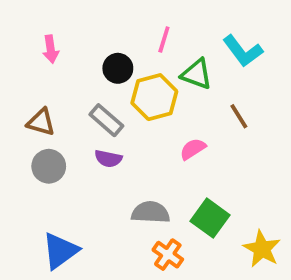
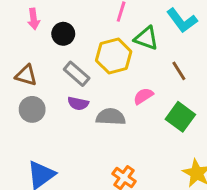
black circle: (118, 68) -> (63, 34), moved
gray semicircle: (151, 212) -> (111, 117), moved
green square: (210, 218) -> (180, 117), moved

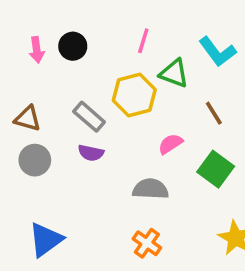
black circle: (63, 34) -> (73, 46), moved
gray semicircle: (111, 117) -> (151, 189), moved

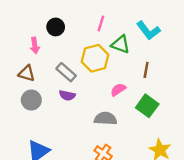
pink arrow: (37, 50) -> (35, 46), moved
brown line: (214, 113) -> (146, 70), turned 42

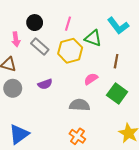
pink line: (101, 24) -> (68, 24), moved
gray rectangle: (66, 72) -> (40, 47), moved
purple semicircle: (67, 95) -> (45, 84), turned -32

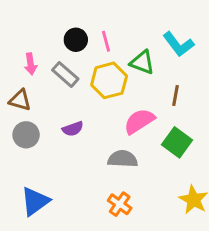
black circle: (35, 23) -> (76, 40), moved
pink line: (68, 24) -> (106, 41), turned -32
pink semicircle: (91, 79) -> (139, 121), size x1.5

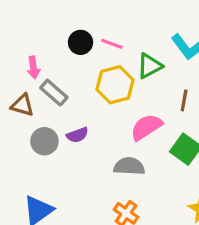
pink line: (106, 41) -> (112, 44), turned -55
green triangle: (142, 62) -> (150, 66), turned -48
gray rectangle: (65, 74) -> (54, 93), moved
gray circle: (26, 135) -> (44, 141), moved

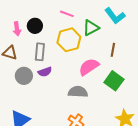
black circle: (81, 42) -> (35, 26), moved
gray rectangle: (54, 93) -> (40, 52), moved, turned 54

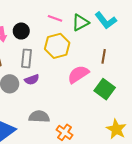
green triangle: (91, 28) -> (80, 23), moved
gray semicircle: (78, 92) -> (39, 117), moved

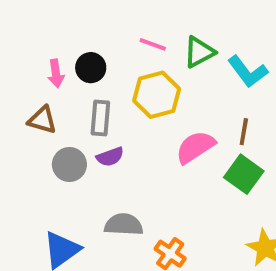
cyan L-shape: (106, 20) -> (248, 72), moved
brown line: (104, 56) -> (244, 132), moved

